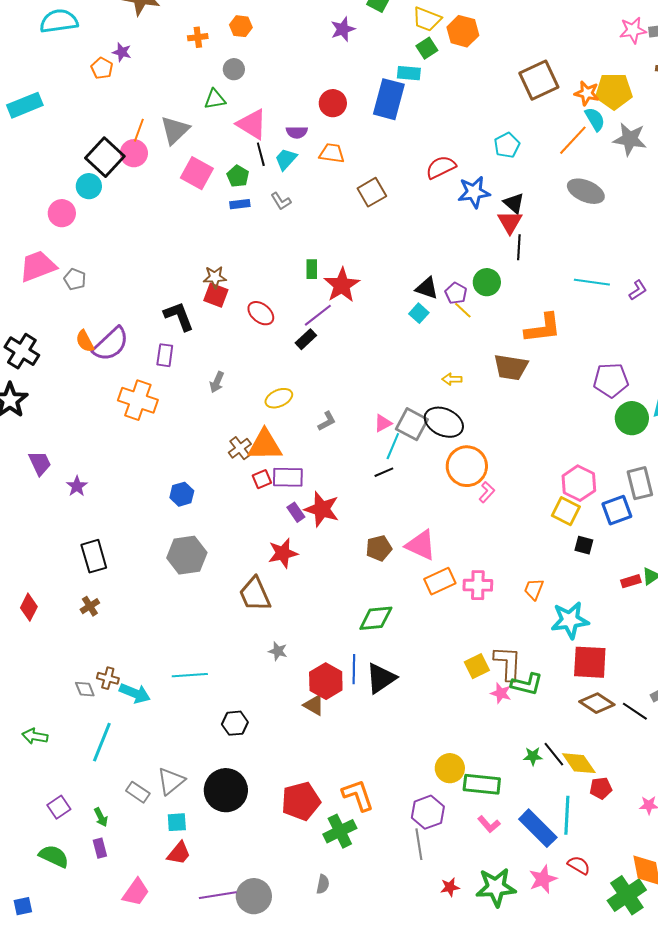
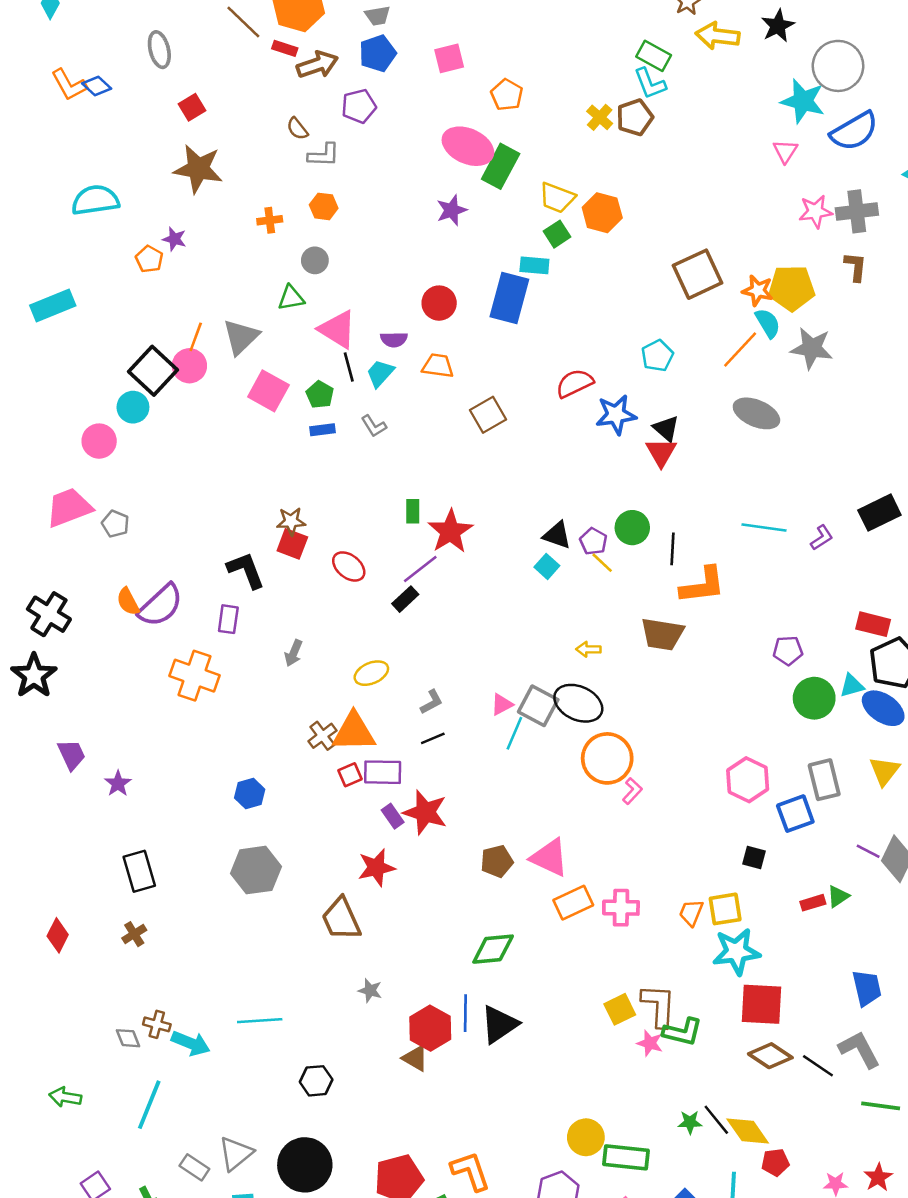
black line: (519, 247) -> (672, 549), moved
purple pentagon: (611, 380) -> (788, 651), size x0.7
black line: (384, 472) -> (433, 738), moved
yellow square: (566, 511) -> (725, 909), moved, turned -36

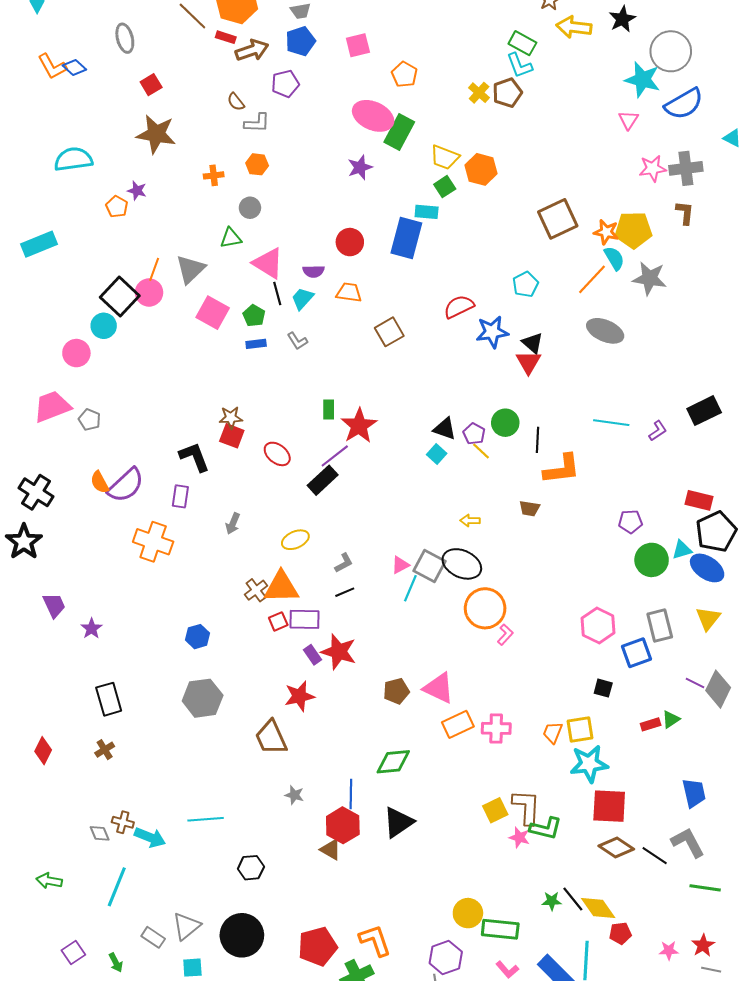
black rectangle: (405, 599) -> (323, 480), size x1.4
brown trapezoid: (662, 634) -> (529, 508), size x0.6
blue line: (465, 1013) -> (351, 794), moved

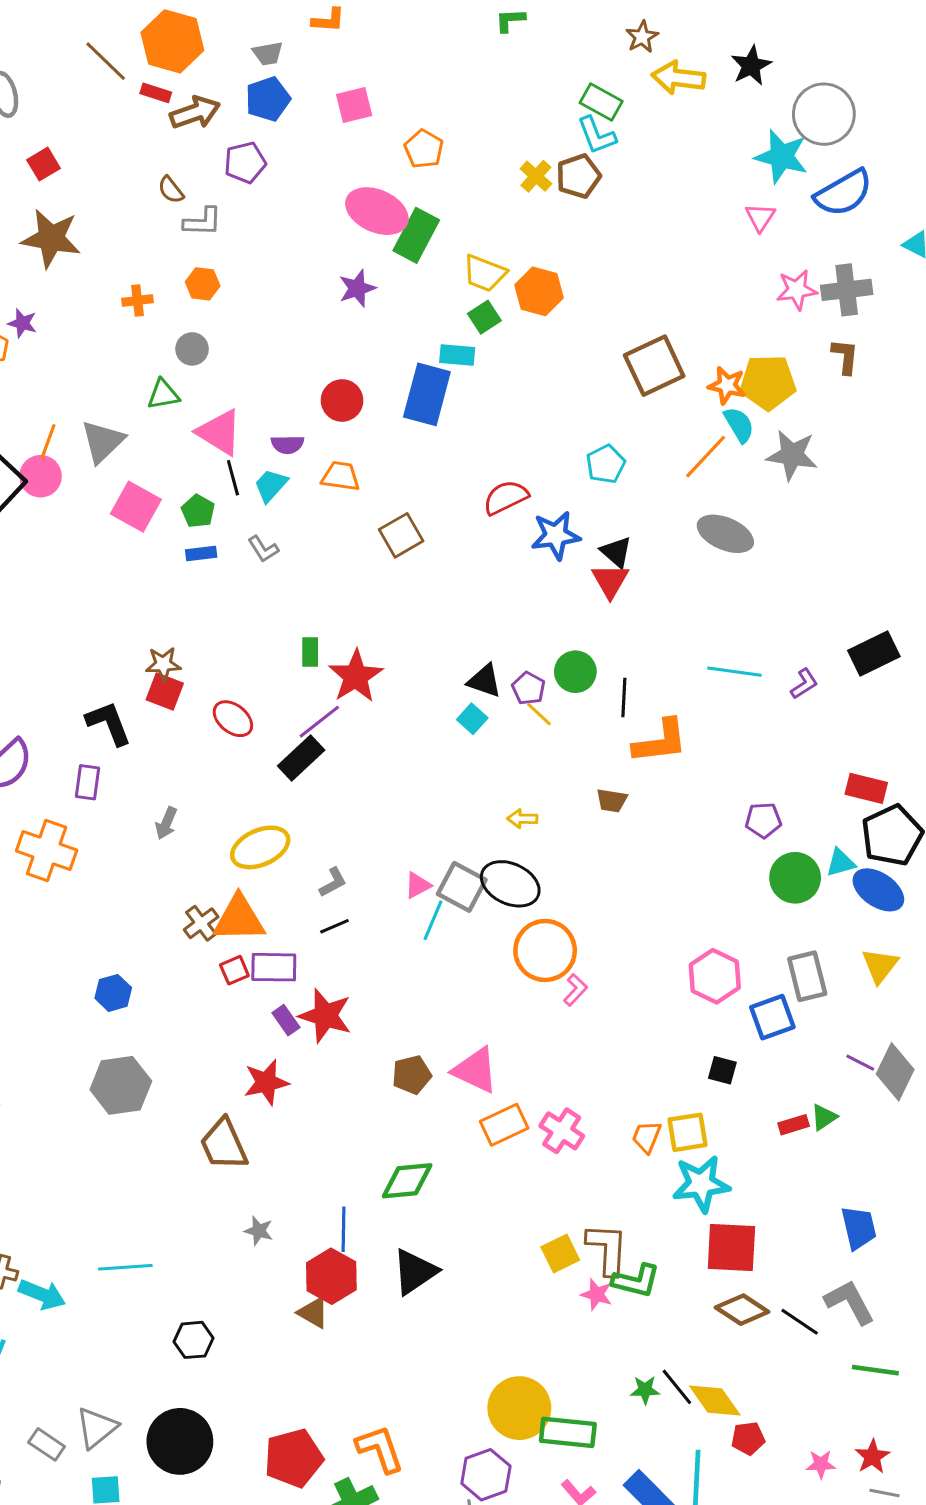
yellow ellipse: (295, 540) -> (260, 847), size x1.4
pink cross: (496, 728) -> (562, 1131), turned 32
yellow circle: (468, 913) -> (519, 1408), size x1.4

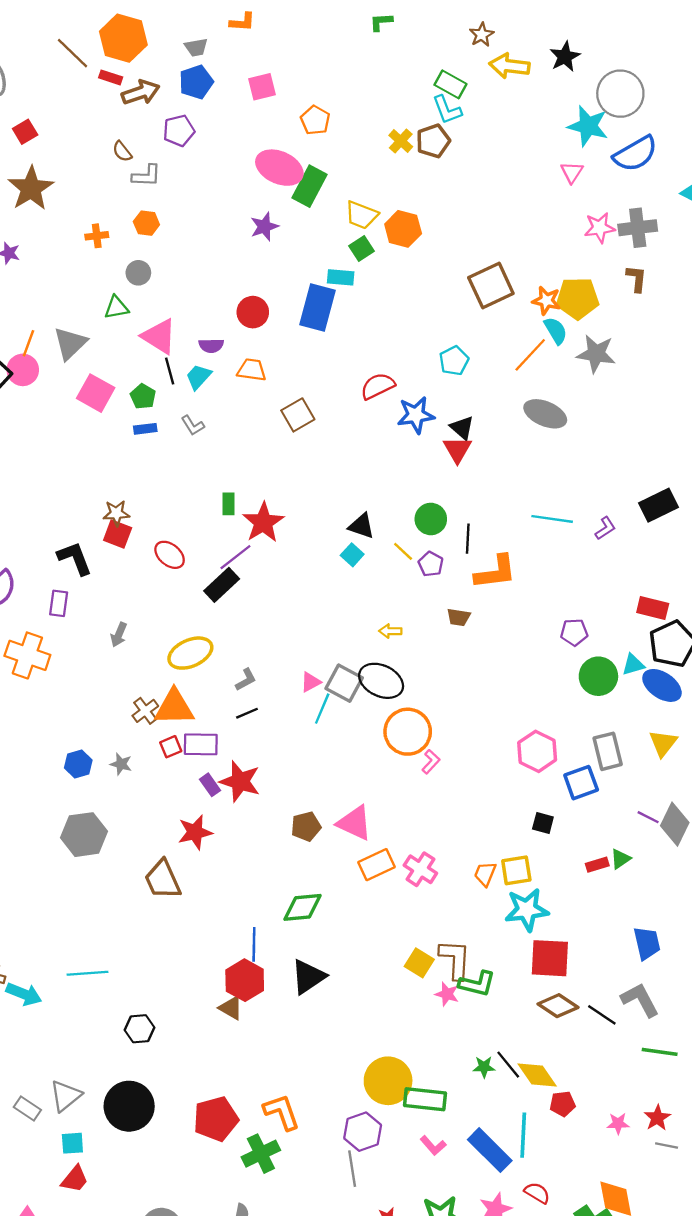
brown star: (51, 238) -> (31, 188), turned 30
purple pentagon: (528, 688) -> (431, 564), moved
gray star: (259, 1231) -> (121, 764), moved
yellow square: (560, 1254) -> (419, 963), turned -32

